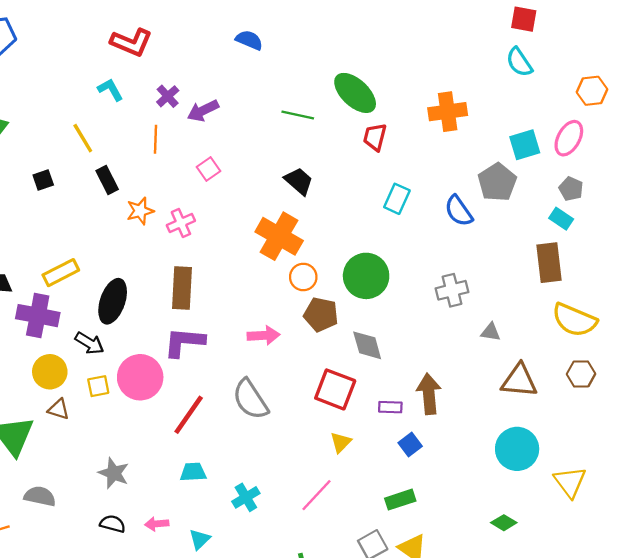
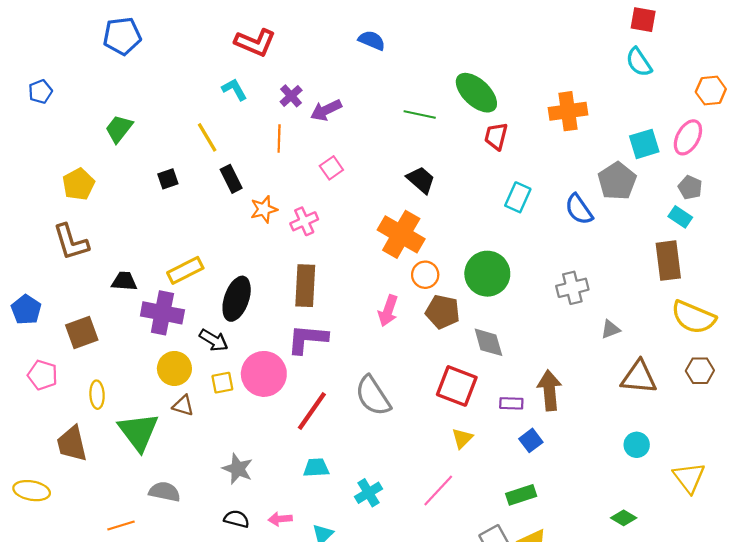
gray triangle: (491, 332) -> (611, 329), turned -30
pink arrow: (264, 335) -> (388, 311), moved, turned 112
cyan circle: (517, 449) -> (637, 445), size x0.6

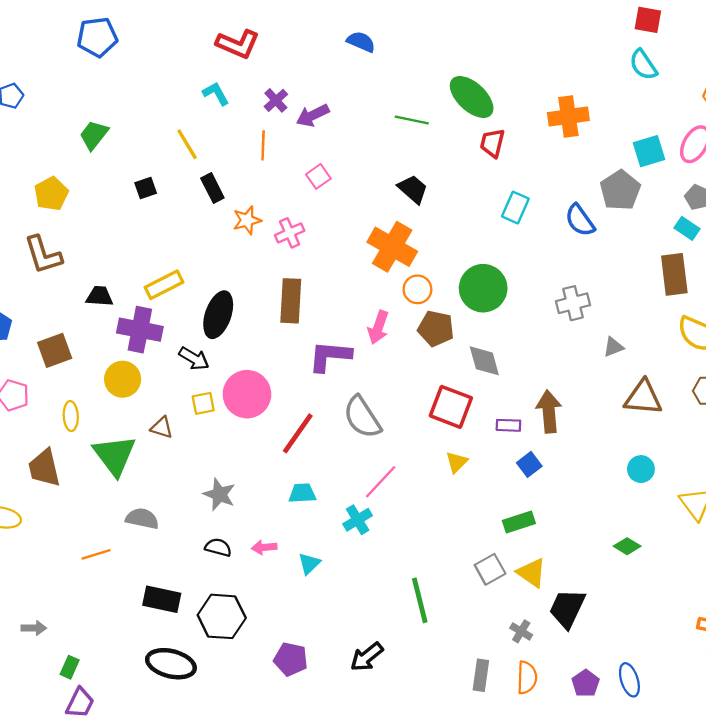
purple L-shape: (307, 339) -> (330, 356), moved
yellow circle: (174, 368) -> (123, 379), moved
pink line: (438, 491) -> (381, 482), moved

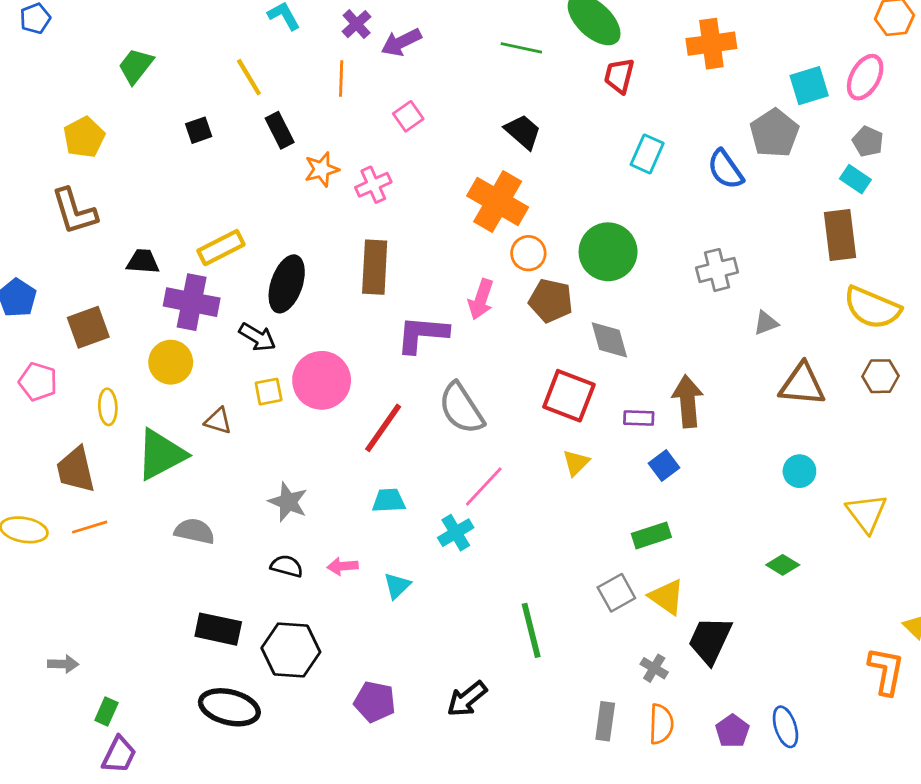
green triangle: (115, 455) -> (161, 454), turned 39
orange line: (96, 554) -> (90, 527), moved

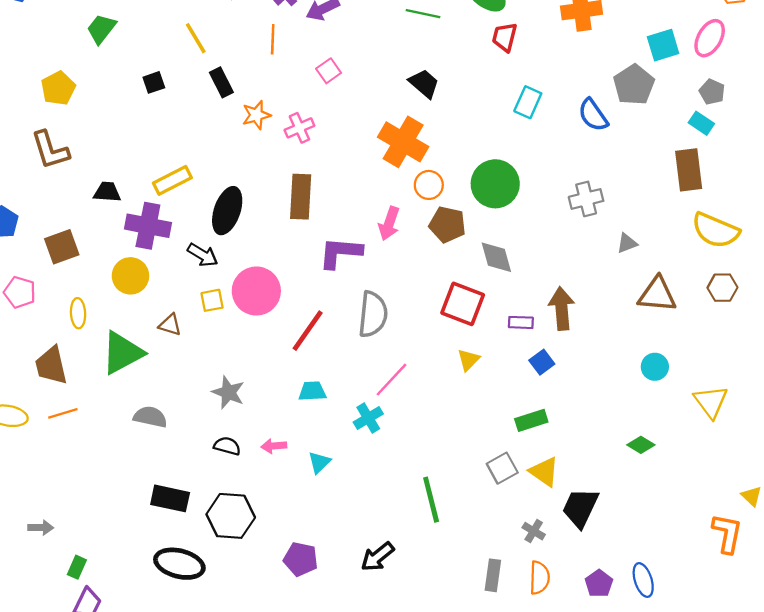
gray semicircle: (461, 408) -> (373, 314), turned -141

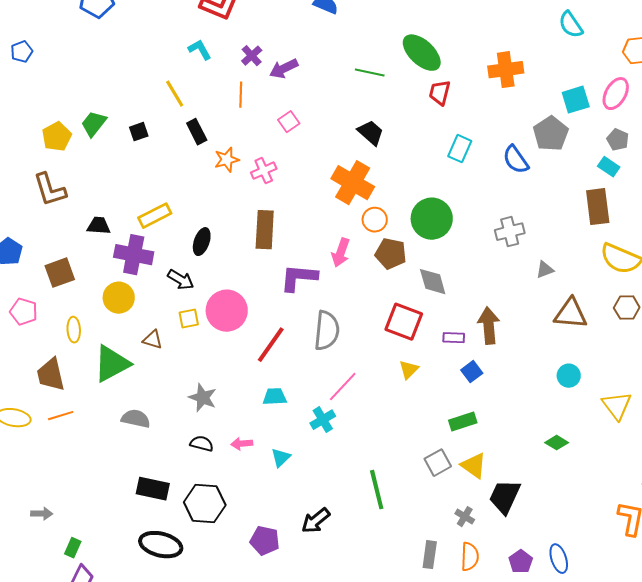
green trapezoid: (101, 29) -> (94, 124), moved
black ellipse: (227, 211) -> (202, 242), size x0.7
black arrow: (378, 557) -> (316, 521), moved

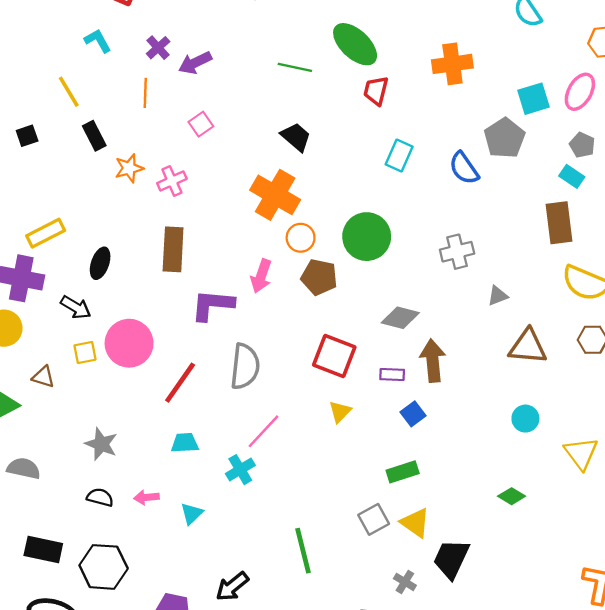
gray diamond: (433, 282) -> (400, 318), moved, turned -60

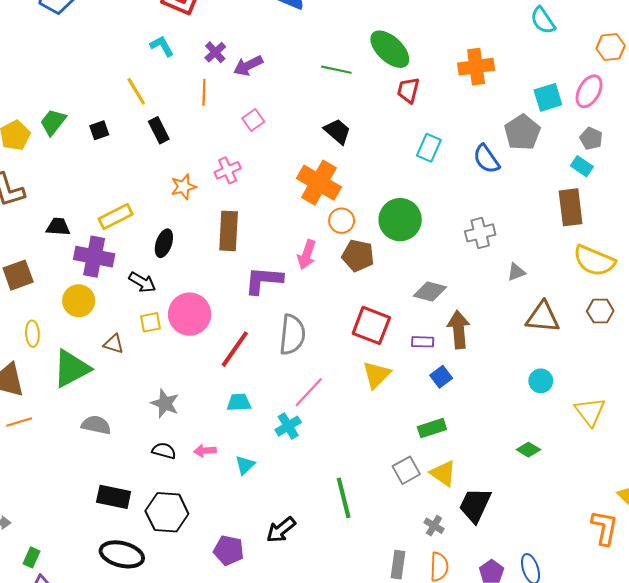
orange star: (129, 168) -> (183, 187), moved
yellow triangle: (340, 412) -> (376, 375), size x1.4

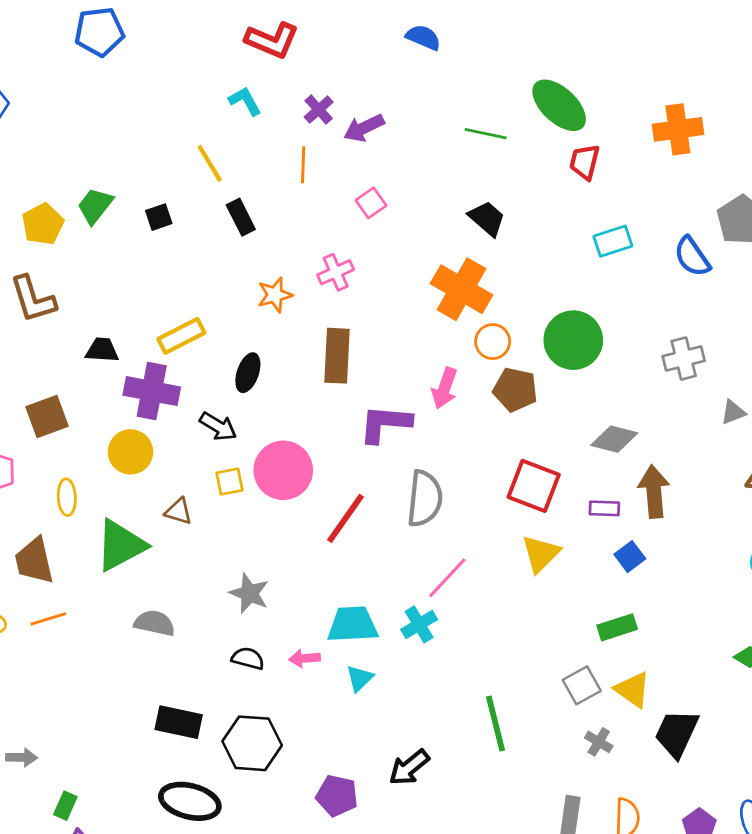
cyan rectangle: (429, 148) -> (613, 241), turned 48
cyan trapezoid: (239, 402) -> (353, 624), moved, size x1.5
gray cross: (434, 526) -> (599, 742), moved

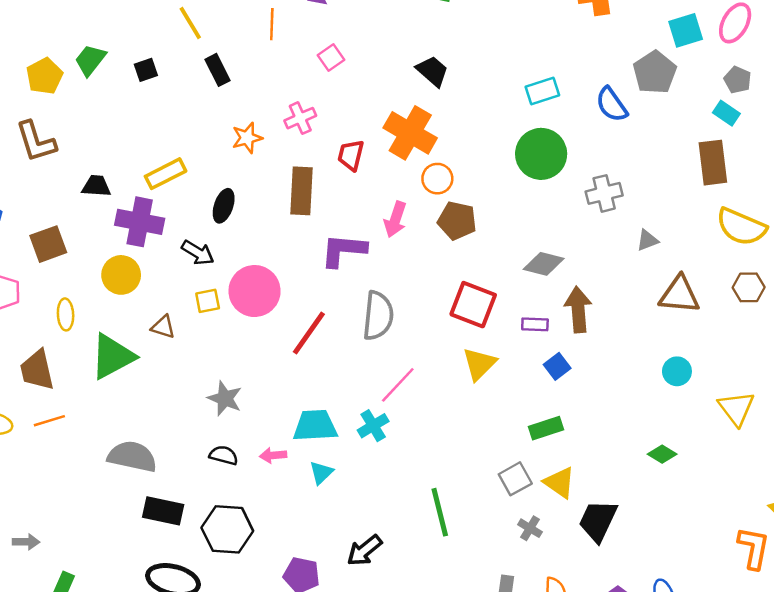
red trapezoid: (585, 162) -> (351, 155), moved
green circle: (573, 340) -> (541, 154), moved
gray semicircle: (155, 623) -> (132, 457), moved, size x1.4

